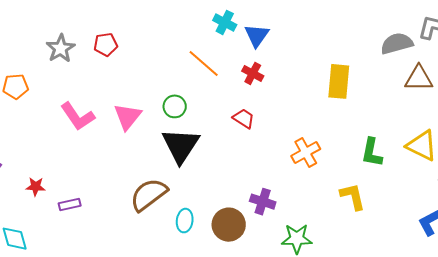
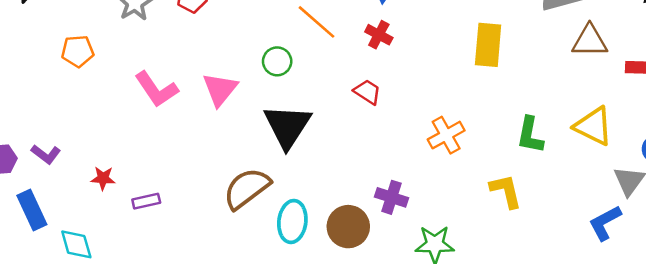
green circle: (175, 106) -> (277, 61), moved
cyan ellipse: (185, 221) -> (292, 221), size x1.4

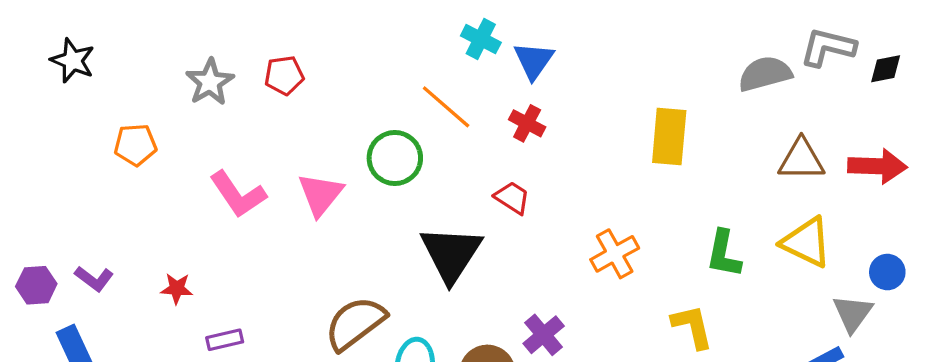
brown triangle: (590, 41) -> (801, 160), moved
green circle: (277, 61) -> (395, 158), size x1.4
black triangle: (287, 126) -> (451, 254), moved
red star: (103, 178) -> (177, 289), moved
purple cross: (391, 197) -> (544, 335), turned 32

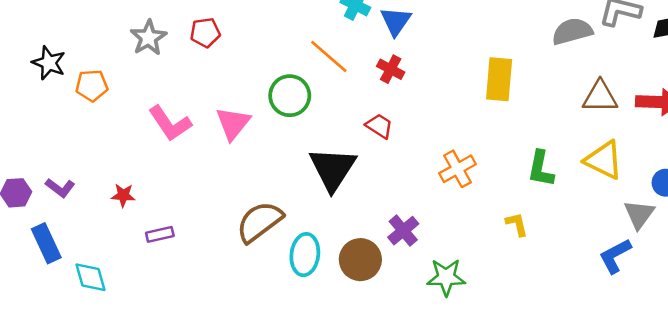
black star: (73, 60) -> (49, 63), moved
yellow L-shape: (692, 327) -> (517, 224), size x0.7

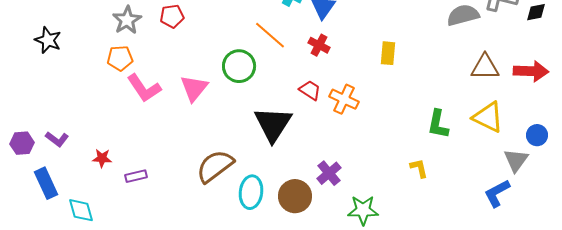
yellow rectangle: (499, 79) -> (388, 53), moved, size x0.7
orange pentagon: (92, 86) -> (120, 58), moved
orange cross: (457, 169) -> (344, 99), moved, turned -36
red star: (123, 195) -> (102, 158), moved

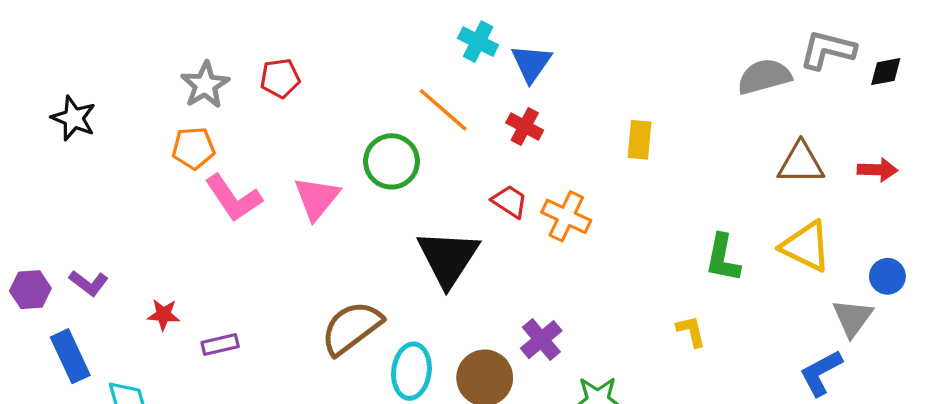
red arrow: (531, 71) -> (877, 170), size x0.7

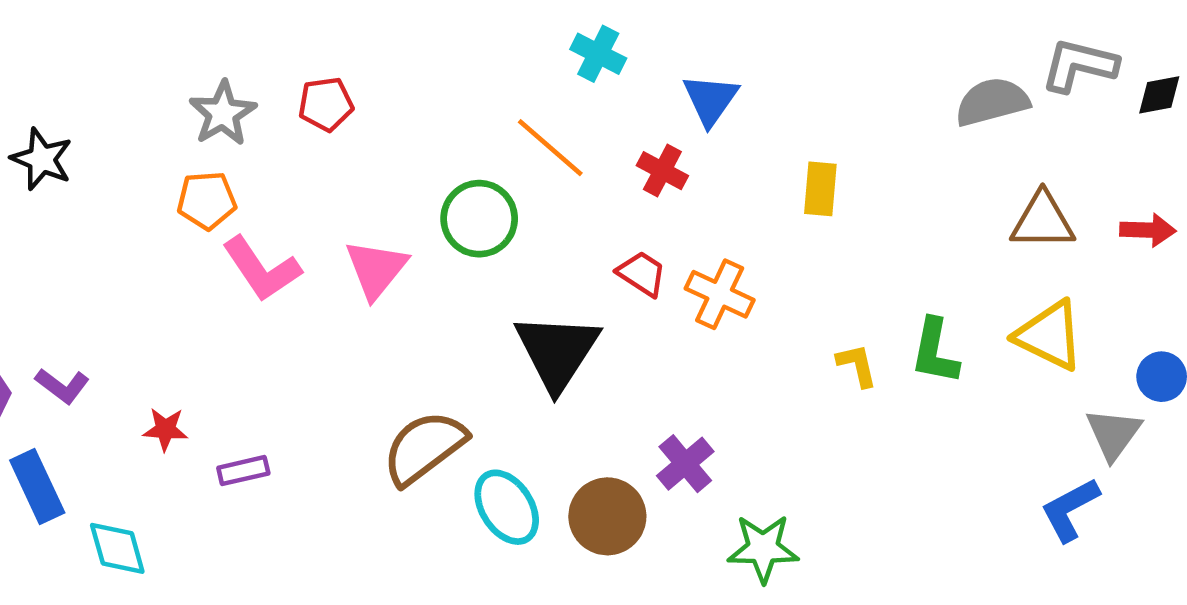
blue triangle: (531, 63) -> (710, 100), moved
yellow L-shape: (691, 331) -> (857, 365), moved
cyan ellipse: (411, 371) -> (507, 507), turned -40

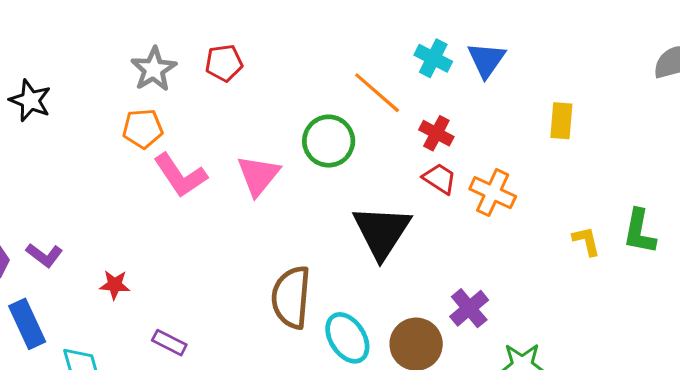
cyan cross: (598, 54) -> (433, 58), moved
red cross: (662, 171) -> (436, 133), moved
brown semicircle: (424, 448) -> (291, 297), turned -48
purple rectangle: (243, 471) -> (169, 343), moved, turned 40

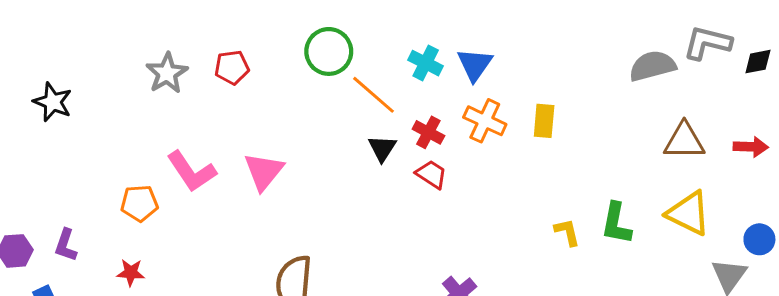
orange pentagon: (143, 129) -> (139, 203), moved
green circle: (329, 141) -> (329, 51), moved
orange cross: (493, 193) -> (485, 121), moved
black triangle: (382, 232) -> (382, 148), moved, size x0.5
purple L-shape: (44, 255) -> (66, 245), turned 72

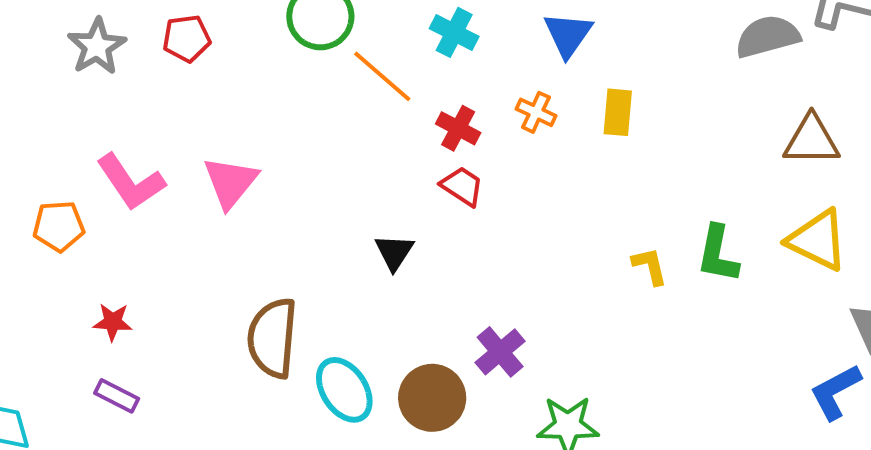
blue triangle: (475, 64) -> (568, 34), moved
orange cross: (485, 121) -> (536, 112), size x0.7
black triangle: (382, 148) -> (394, 252), moved
red star: (131, 273) -> (113, 322), moved

